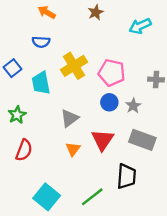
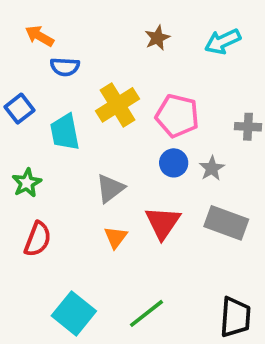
orange arrow: (47, 12) -> (39, 36), moved
brown star: (96, 12) -> (157, 38), moved
black trapezoid: (126, 176) -> (235, 317), moved

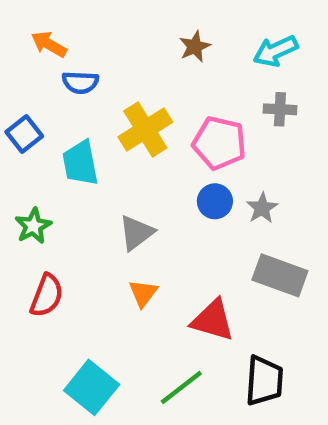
gray cross: (248, 127) -> (280, 109), moved
red triangle: (163, 223) -> (213, 320), moved, turned -48
black trapezoid: (235, 317) -> (264, 381), moved

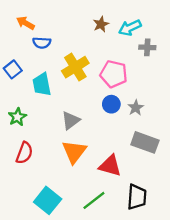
cyan arrow: (275, 51) -> (130, 28), moved
gray cross: (280, 109) -> (147, 47), moved
orange triangle: (143, 293) -> (74, 152), size x1.6

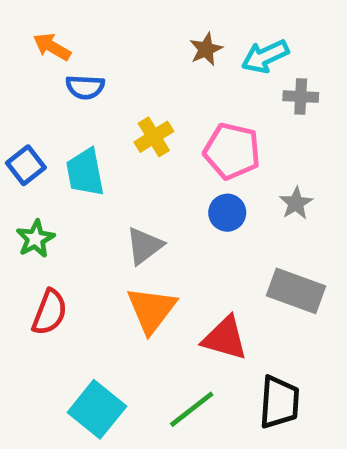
yellow cross: (75, 67) -> (154, 137), size x0.7
blue square: (13, 69) -> (26, 165), moved
gray star: (136, 108) -> (296, 203), moved

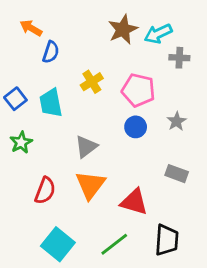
brown star: (206, 49) -> (123, 29), size x1.5
blue semicircle: (85, 87) -> (51, 52), turned -75
gray rectangle: (296, 291) -> (177, 174), size x0.7
red semicircle: (50, 312) -> (45, 191), moved

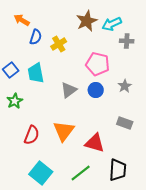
yellow cross: (92, 82) -> (59, 44), moved
gray triangle: (86, 147) -> (69, 90), moved

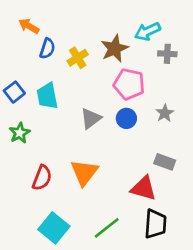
brown star: (87, 21) -> (115, 49), moved
red triangle: (95, 143) -> (144, 188), moved

